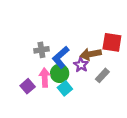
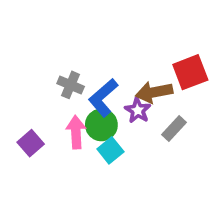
red square: (112, 42) -> (190, 72), turned -30
gray cross: (41, 50) -> (71, 85), turned 32
purple square: (28, 86) -> (31, 143), moved

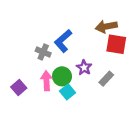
red square: (190, 72) -> (116, 44), turned 30
brown arrow: (154, 92) -> (106, 27), moved
blue L-shape: (103, 98) -> (63, 41), moved

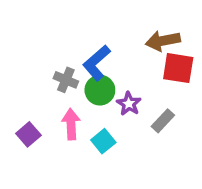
green circle: (62, 76) -> (100, 90), moved

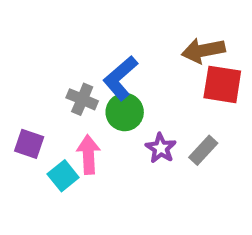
purple star: (129, 104) -> (161, 148), moved
purple square: (28, 134) -> (29, 144), moved, turned -30
cyan square: (103, 141) -> (63, 176), moved

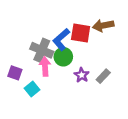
red square: (222, 84) -> (81, 33), moved
gray cross: (82, 99) -> (42, 50), size x1.5
pink arrow: (89, 155) -> (45, 66), moved

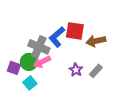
brown arrow: (103, 25) -> (96, 41), moved
green circle: (63, 57) -> (29, 62), moved
pink arrow: (45, 66) -> (42, 62), turned -114

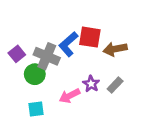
pink arrow: (42, 62) -> (70, 96), moved
purple square: (14, 68) -> (17, 54), moved, turned 32
cyan square: (30, 83) -> (36, 109), moved, turned 32

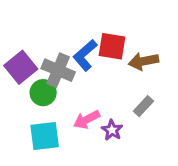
purple square: (17, 54) -> (21, 67), size x1.5
purple star: (91, 84) -> (112, 130), moved
cyan square: (36, 109) -> (45, 136), size x1.5

